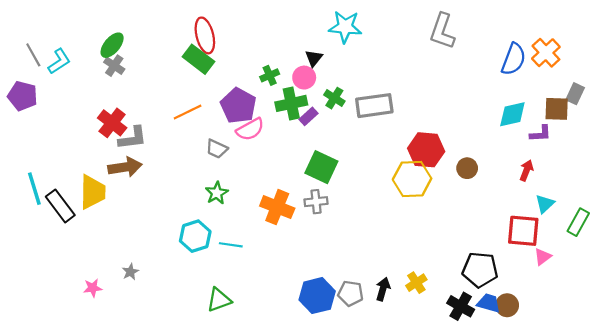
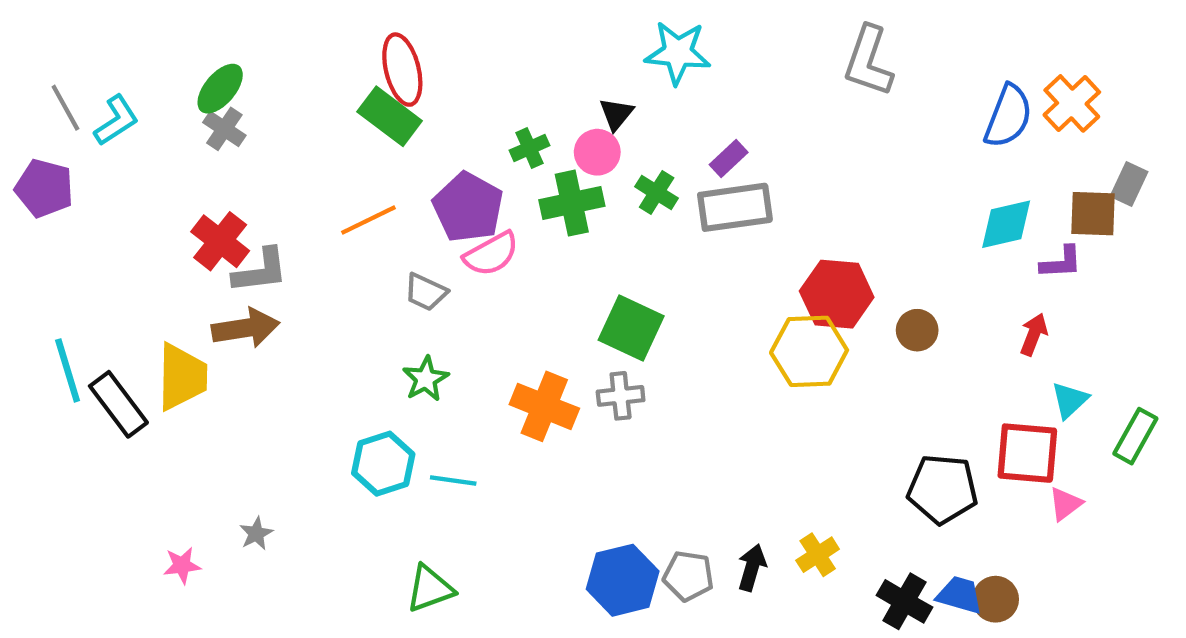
purple rectangle: (308, 116) -> (729, 159), moved
black pentagon: (480, 270) -> (943, 489), moved

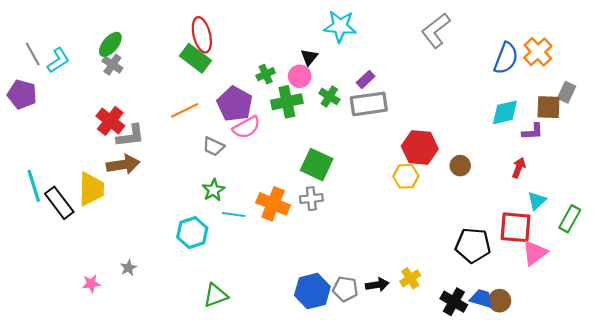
gray L-shape: (868, 61) -> (436, 31), turned 33
yellow hexagon: (809, 351) -> (406, 176), size x0.7
cyan line: (453, 481) -> (234, 215), moved
pink triangle: (1065, 504) -> (535, 253), size x1.5
black arrow: (752, 567) -> (377, 285), turned 65

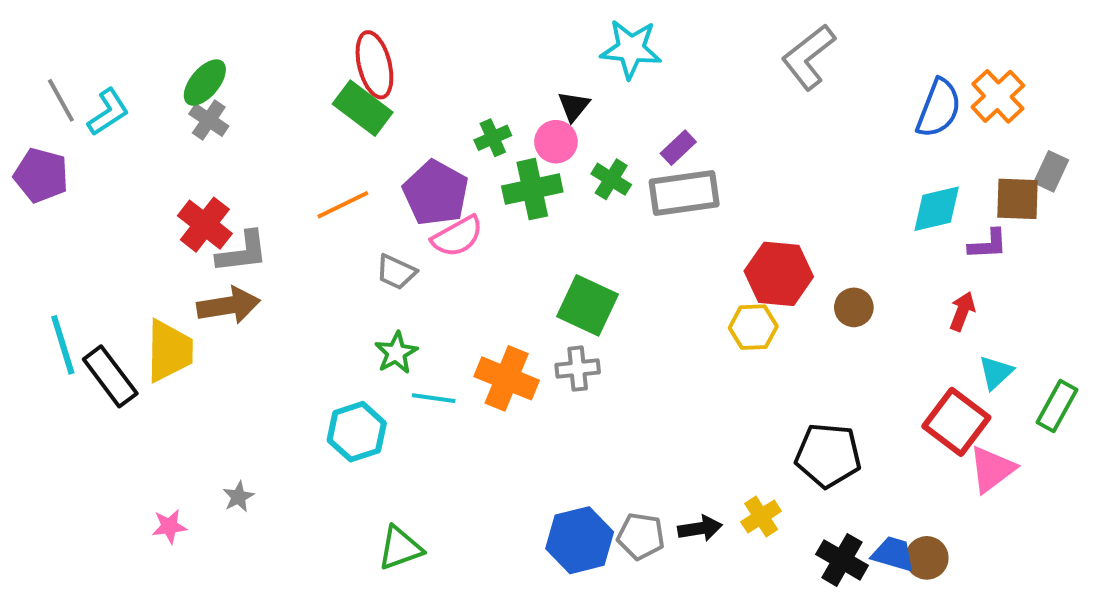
red square: (515, 227) -> (956, 422), turned 32
black pentagon: (473, 245) -> (828, 455), moved

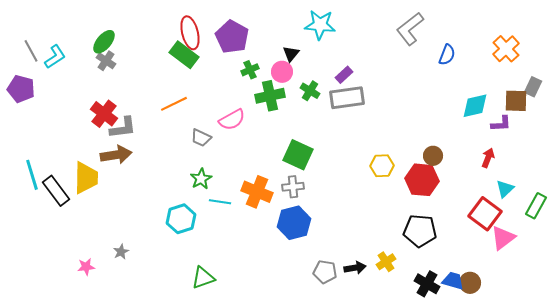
blue semicircle: (939, 108) -> (447, 55), moved, size x0.7
purple pentagon: (436, 193) -> (232, 37), moved
red hexagon: (779, 274) -> (422, 180), moved
blue hexagon: (580, 540) -> (294, 223), moved

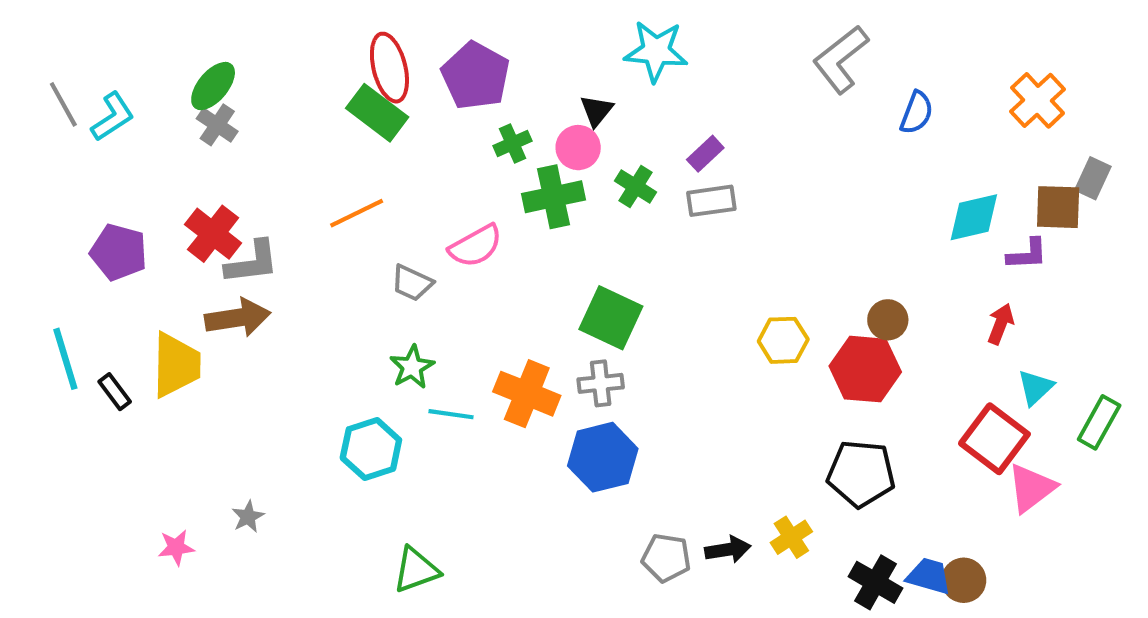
purple pentagon: (21, 89) -> (119, 252), moved
gray rectangle: (347, 98) -> (711, 201), size x0.7
black rectangle: (56, 191) -> (115, 392), size x0.6

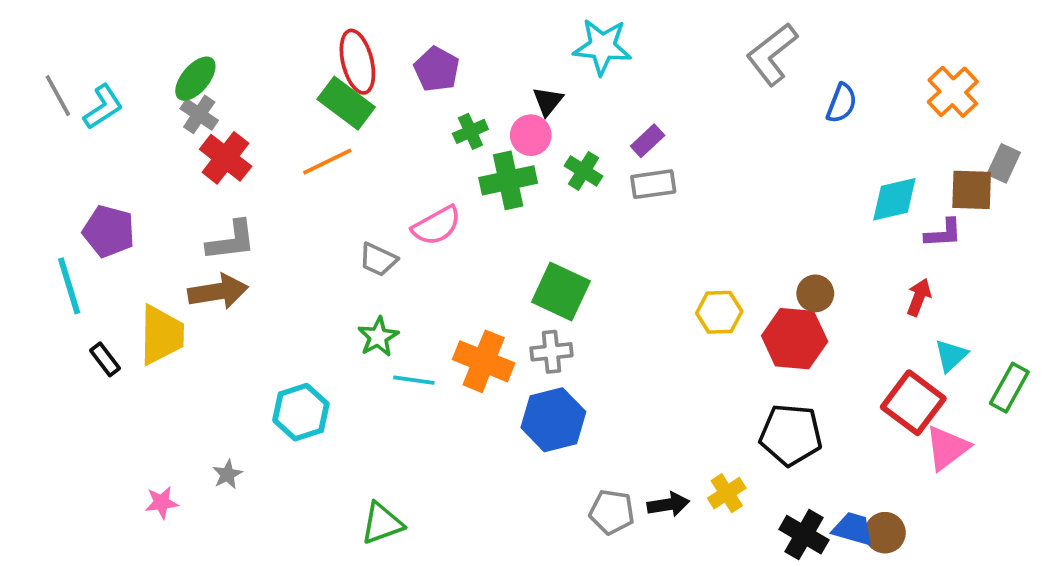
purple pentagon: (476, 76) -> (437, 69), size x0.7
orange line: (357, 213) -> (327, 162), moved
red cross: (213, 234) -> (226, 158), moved
cyan line: (65, 359) -> (69, 286), moved
cyan hexagon: (371, 449) -> (301, 412), moved

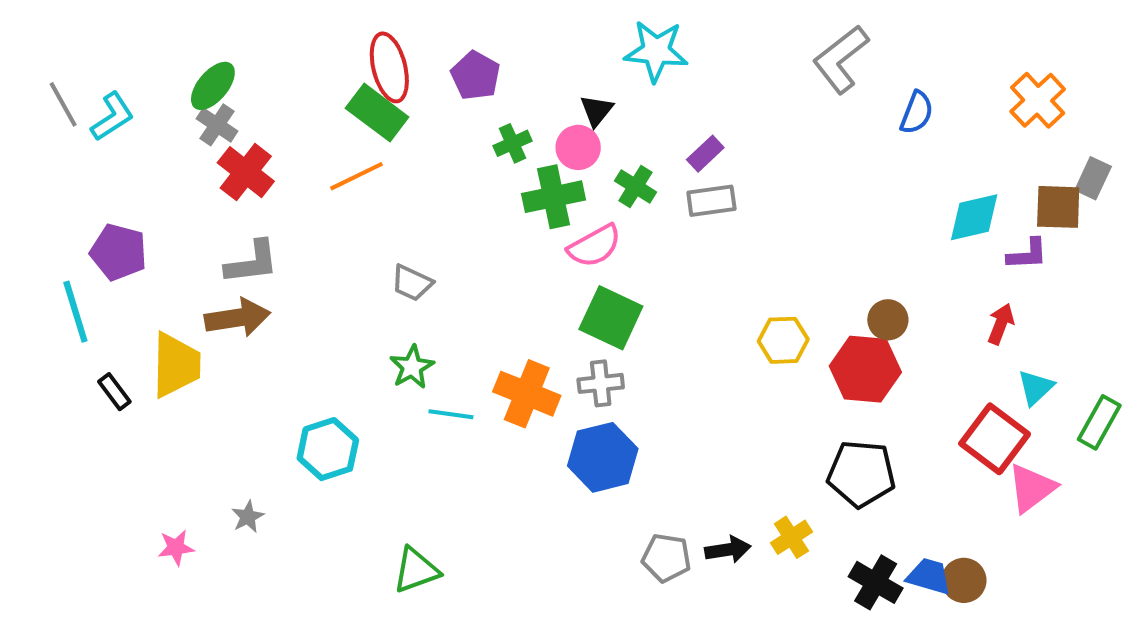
pink semicircle: (437, 226) -> (595, 246), moved

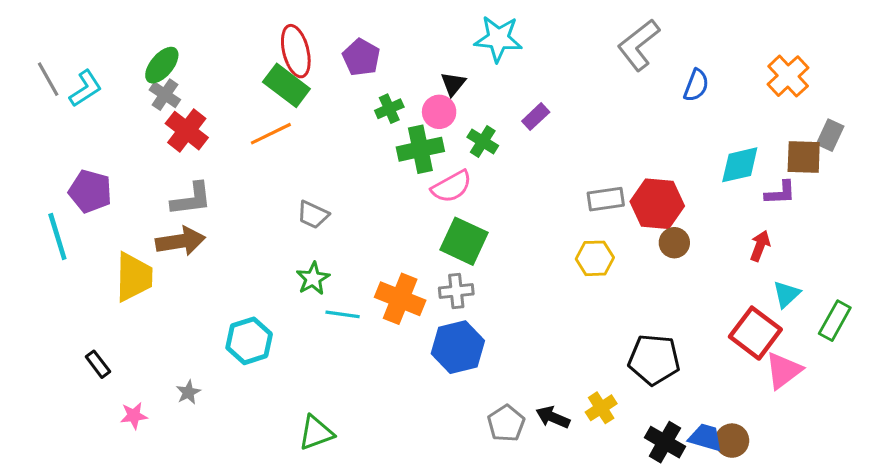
gray rectangle: (711, 201) -> (606, 199), moved
red hexagon: (865, 369) -> (657, 204), moved
black rectangle: (114, 392) -> (98, 364), moved
black arrow: (728, 550) -> (553, 417), turned -148
gray pentagon: (666, 558) -> (506, 423), turned 30

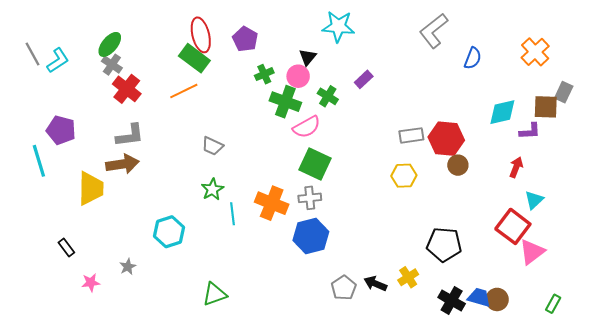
green cross: (420, 149) -> (285, 102), turned 32
cyan line: (343, 314) -> (233, 214), turned 75
green rectangle: (835, 321) -> (553, 304), moved, size x0.7

